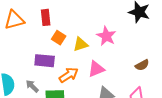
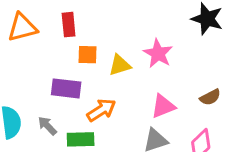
orange square: (59, 38) -> (87, 55), turned -32
pink triangle: (96, 69) -> (163, 106), moved

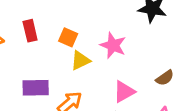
orange square: (87, 55) -> (68, 37), moved, turned 30

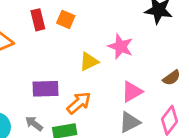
red rectangle: (30, 31) -> (38, 20), moved
orange square: (68, 37) -> (66, 19), moved

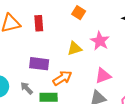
orange square: (66, 19) -> (79, 13), moved
red rectangle: (38, 20) -> (39, 23), moved

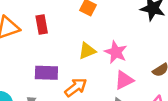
pink star: (100, 41) -> (116, 52), moved

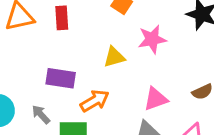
pink star: (116, 52) -> (152, 39), moved, turned 30

